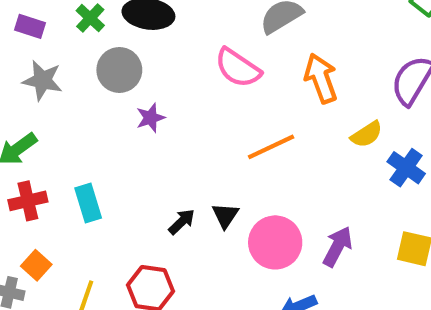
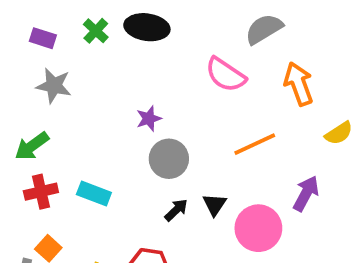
gray circle: (119, 70) -> (169, 159), moved
cyan rectangle: (88, 203) -> (94, 193), turned -52
purple arrow: (338, 247) -> (306, 193), moved

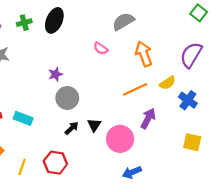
black ellipse: (147, 27) -> (54, 20), turned -75
green cross: (96, 31) -> (24, 23), turned 32
pink semicircle: (226, 75) -> (101, 48), size x0.6
orange line: (255, 144) -> (135, 89), moved

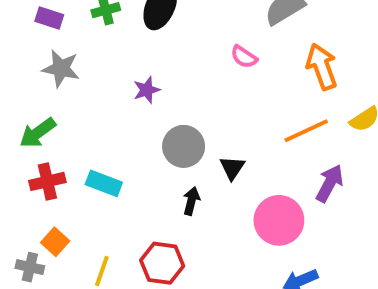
purple star: (55, 74) -> (147, 90), moved
black triangle: (94, 125) -> (232, 168), moved
black arrow: (72, 128) -> (191, 201), turned -32

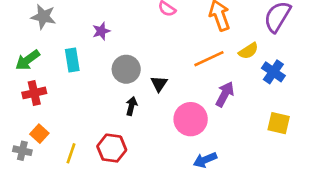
cyan rectangle: (104, 183) -> (72, 60), moved, turned 60

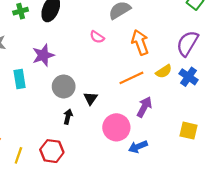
purple star: (101, 31) -> (43, 55), size x1.5
blue cross: (273, 72) -> (189, 77), moved
blue arrow: (205, 160) -> (138, 147), moved

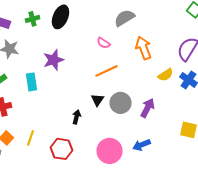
orange line: (131, 78) -> (106, 71), moved
gray circle: (64, 86) -> (120, 103), moved
pink circle: (116, 127) -> (110, 151), moved
yellow line: (18, 155) -> (30, 138), moved

